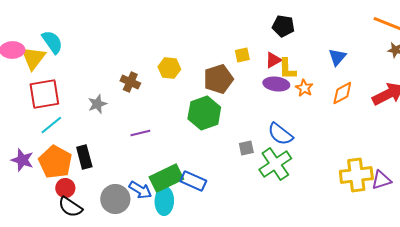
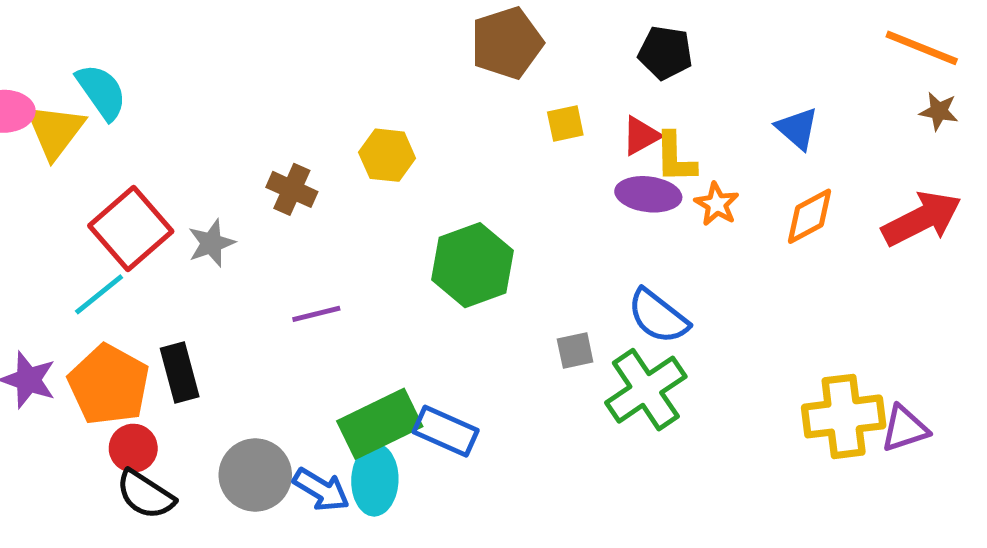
blue triangle: (337, 57) -> (797, 128), turned -30
brown pentagon: (218, 79) -> (507, 43), moved
red square: (44, 94) -> (131, 228), moved, turned -32
blue arrow: (140, 190) -> (321, 490), moved

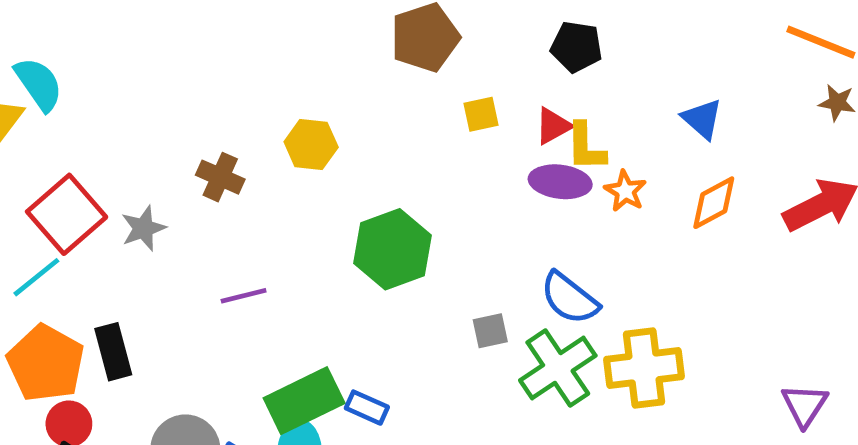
yellow cross: (844, 416) -> (644, 368), moved
purple triangle: (905, 429) -> (805, 405), turned -39
blue rectangle: (446, 431) -> (367, 408), size x0.7

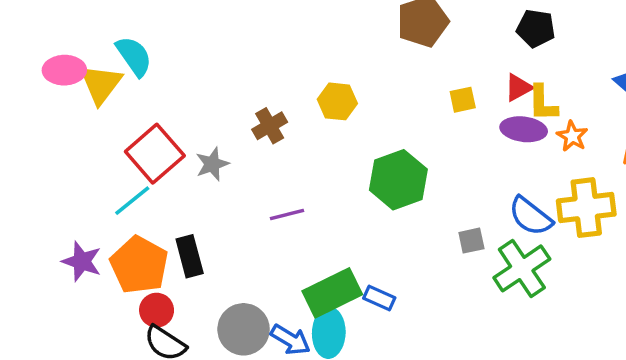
yellow square: (481, 114) -> (463, 100), moved
brown cross: (220, 177) -> (270, 126), turned 36
yellow cross: (644, 368) -> (586, 208), moved

